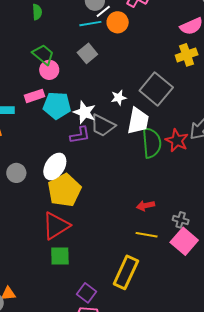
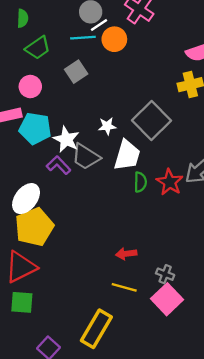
green trapezoid: (43, 54) -> (38, 48), moved, turned 100
purple L-shape: (80, 135) -> (58, 165), turned -130
green semicircle: (152, 143) -> (140, 182), size x0.6

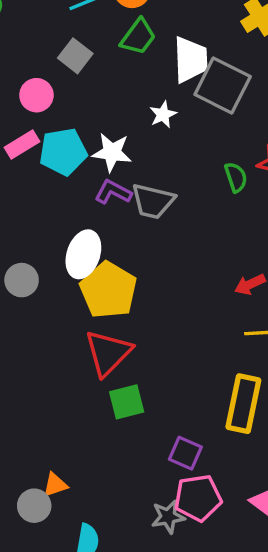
green trapezoid: (38, 48) -> (138, 37), moved
gray square: (76, 72) -> (75, 56), moved
white trapezoid: (127, 155) -> (191, 60), moved
gray trapezoid: (86, 157) -> (153, 201), moved

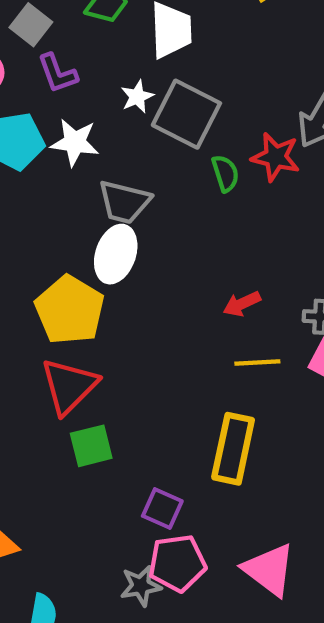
gray square: (223, 86) -> (186, 114), moved
purple L-shape: (113, 192) -> (58, 73), moved, turned -138
white ellipse: (83, 254) -> (116, 254), moved

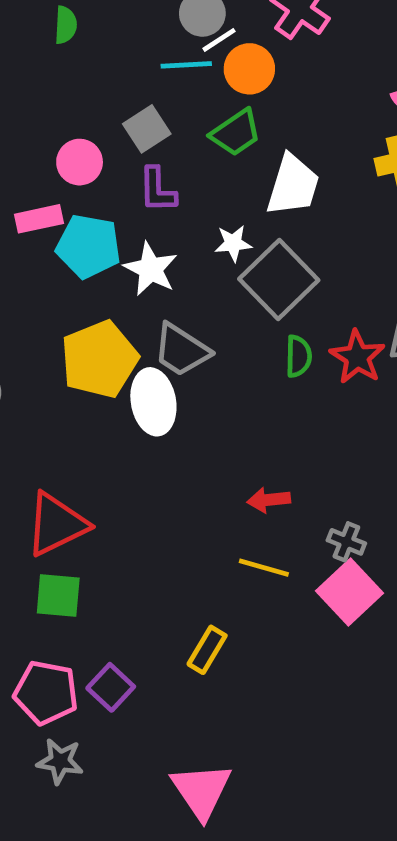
white ellipse: (116, 254) -> (153, 402), turned -48
yellow pentagon: (70, 310) -> (99, 359), moved
yellow rectangle: (233, 449) -> (207, 650), size x0.6
pink pentagon: (177, 563) -> (46, 693), moved

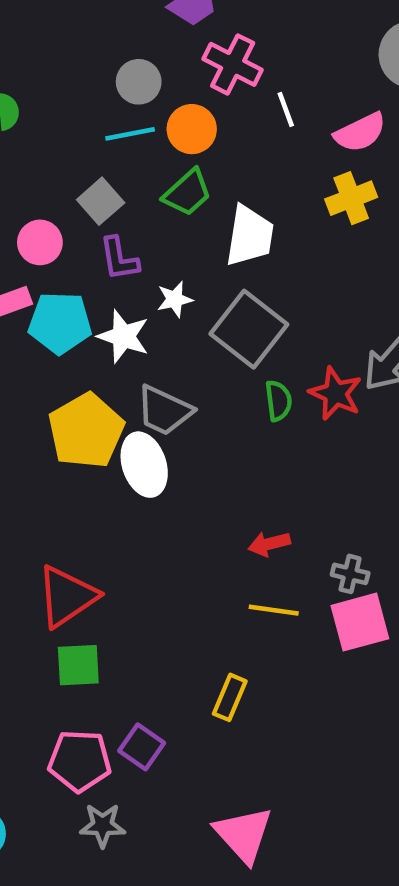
white line: (219, 40) -> (286, 109), moved, turned -69
white star: (233, 243) -> (175, 299), moved
pink square: (349, 592) -> (360, 622), turned 36

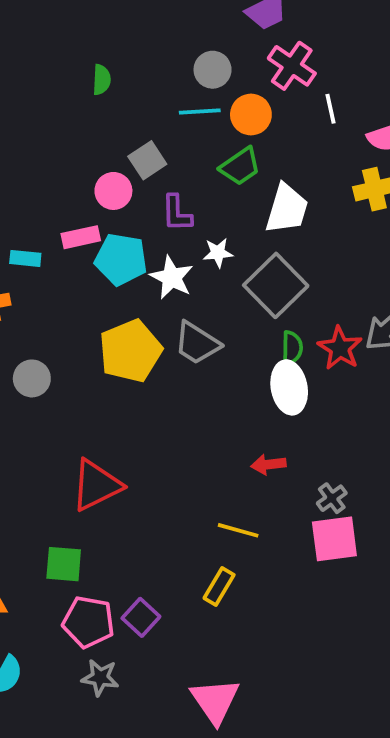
gray square: (101, 201) -> (147, 160), moved
white ellipse: (144, 465) -> (289, 387), moved
gray cross: (350, 574) -> (332, 498), turned 32
yellow line: (274, 610) -> (238, 530), moved
green square: (78, 665) -> (64, 564), moved

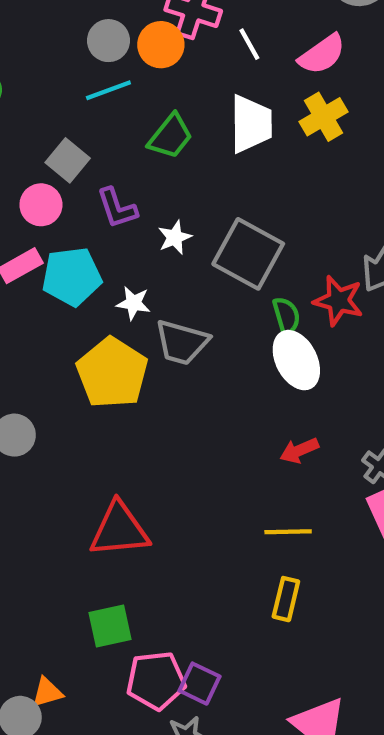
orange circle: (251, 115) -> (161, 45), moved
white trapezoid: (287, 209) -> (251, 124), moved
white star: (172, 277) -> (134, 303), moved, size x0.7
red triangle: (96, 485) -> (119, 530), turned 38
purple square: (141, 617) -> (200, 684), moved

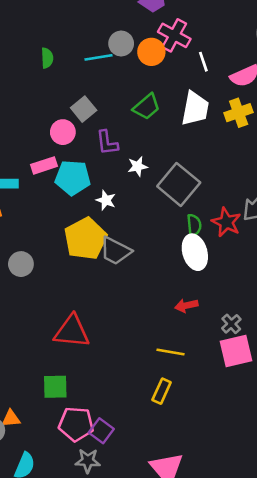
cyan line: (108, 90) -> (98, 57), moved
gray trapezoid: (182, 342) -> (115, 251), moved

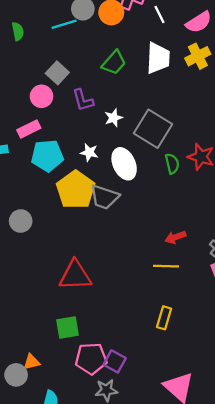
cyan pentagon: (73, 178) -> (47, 156), moved
white ellipse: (195, 252) -> (124, 164), moved
yellow line: (170, 352) -> (166, 266), moved

